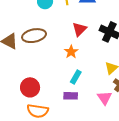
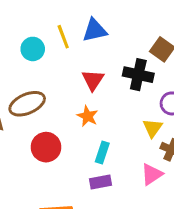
red circle: (30, 87) -> (46, 147), moved
pink triangle: (105, 98) -> (152, 174), turned 42

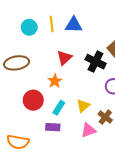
yellow triangle: (152, 128) -> (83, 106), moved
red circle: (46, 147) -> (33, 100), moved

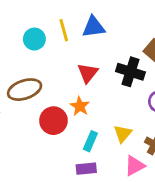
red circle: (33, 100) -> (53, 121), moved

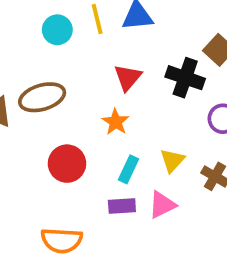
red circle: (53, 121) -> (67, 164), moved
pink triangle: (135, 166) -> (162, 205), moved

